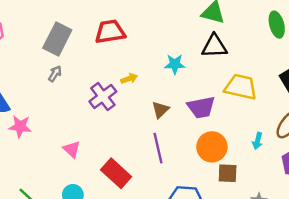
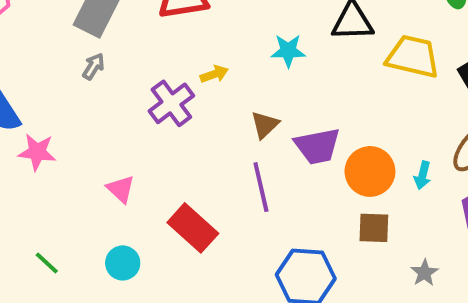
yellow trapezoid: (241, 87) -> (413, 57), moved
purple trapezoid: (201, 107) -> (317, 146), moved
orange circle: (212, 147) -> (370, 171), moved

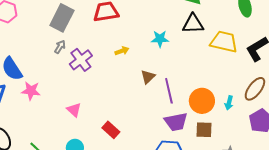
purple cross: (171, 103) -> (81, 60), moved
purple trapezoid: (317, 146) -> (176, 122), moved
purple line: (261, 187) -> (169, 91), moved
red rectangle: (193, 228) -> (111, 130), size x0.7

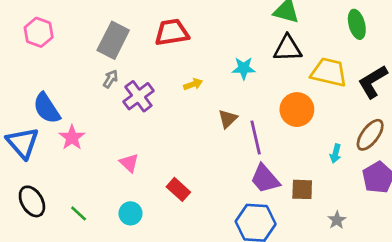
pink star: (31, 91) -> (72, 137), turned 30
orange circle: (202, 101) -> (297, 110), moved
purple trapezoid: (176, 122) -> (265, 179), turned 60

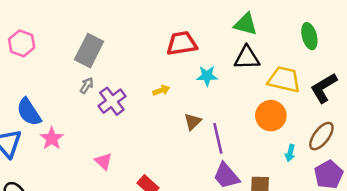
red trapezoid: (172, 32) -> (182, 43), moved
orange circle: (297, 110) -> (271, 116), moved

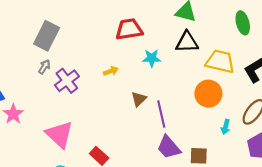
pink triangle: (103, 161) -> (59, 134), size x1.8

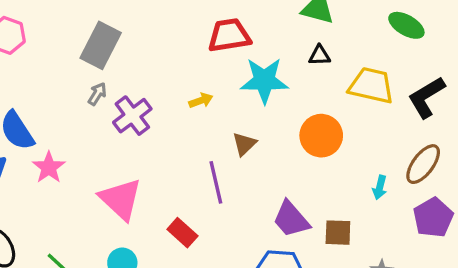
green ellipse: (243, 23) -> (406, 25), turned -45
black triangle: (187, 42) -> (320, 55), size x0.6
cyan star: (152, 58) -> (264, 80), size x1.6
orange circle: (208, 94) -> (321, 136), moved
purple line: (161, 114) -> (216, 182), moved

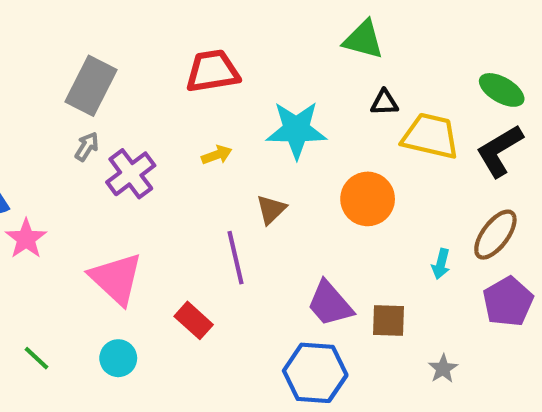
green ellipse: (406, 25) -> (502, 90), moved
red trapezoid: (229, 35) -> (213, 71), moved
black triangle: (320, 55) -> (384, 103), moved

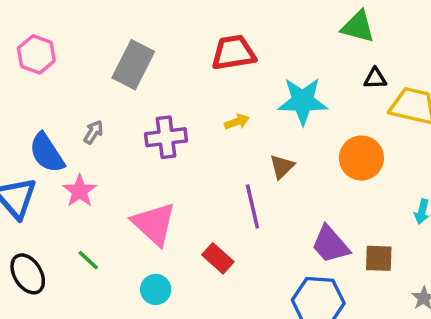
gray arrow: (87, 147) -> (93, 132), moved
purple cross: (131, 174) -> (166, 137), turned 30
green line: (37, 358) -> (88, 260), moved

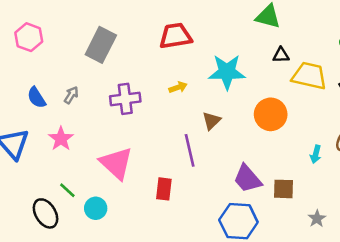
blue semicircle: (47, 153) -> (36, 98), moved, size x0.7
red rectangle: (218, 258) -> (164, 189), turned 55
black ellipse: (28, 274) -> (46, 213), moved
cyan circle: (156, 289) -> (96, 208), moved

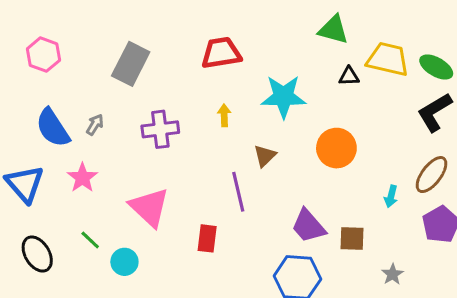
yellow trapezoid: (309, 76) -> (388, 59), moved
yellow arrow: (178, 87) -> (224, 115), turned -72
blue semicircle: (36, 98) -> (53, 128), size x1.5
black ellipse: (46, 213) -> (37, 254), moved

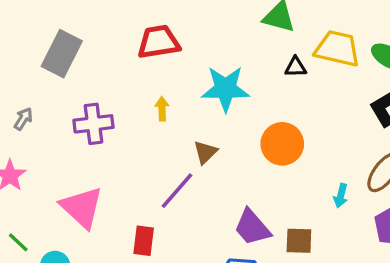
purple line: (238, 192) -> (177, 191), turned 54

